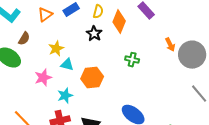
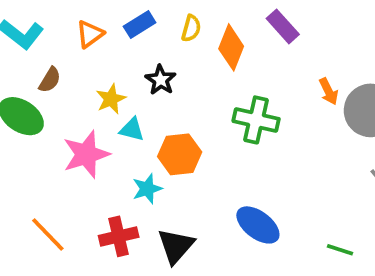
black star: (94, 34) -> (161, 80), moved
green cross: (132, 60) -> (256, 120), size x1.6
pink star: (43, 78) -> (86, 154), size x1.4
cyan star: (65, 96) -> (147, 189), moved

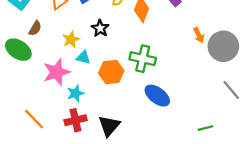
green cross: (256, 120) -> (143, 59), moved
cyan star: (147, 189) -> (75, 93), moved
blue ellipse: (258, 225) -> (157, 96), moved
green line: (340, 250) -> (205, 128), turned -32

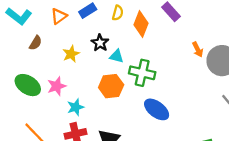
green ellipse: (18, 50) -> (28, 85), moved
cyan triangle: (83, 57) -> (117, 56), moved
pink star: (56, 72) -> (57, 86), size x0.7

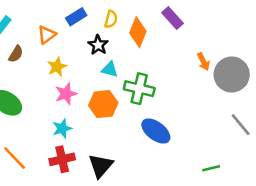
orange triangle: (59, 16) -> (47, 35), moved
black star: (100, 43) -> (98, 45), moved
pink star: (57, 86) -> (66, 94), moved

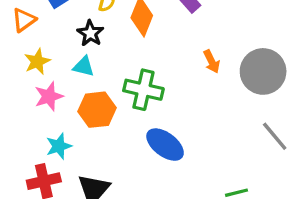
orange arrow: (203, 62) -> (212, 61), moved
cyan triangle: (110, 69) -> (84, 66), moved
cyan star: (62, 128) -> (59, 146), moved

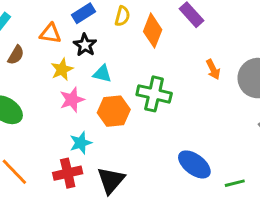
orange triangle: (24, 20) -> (50, 33), turned 45
black star: (90, 33) -> (85, 45), moved
blue ellipse: (165, 145) -> (194, 164), moved

